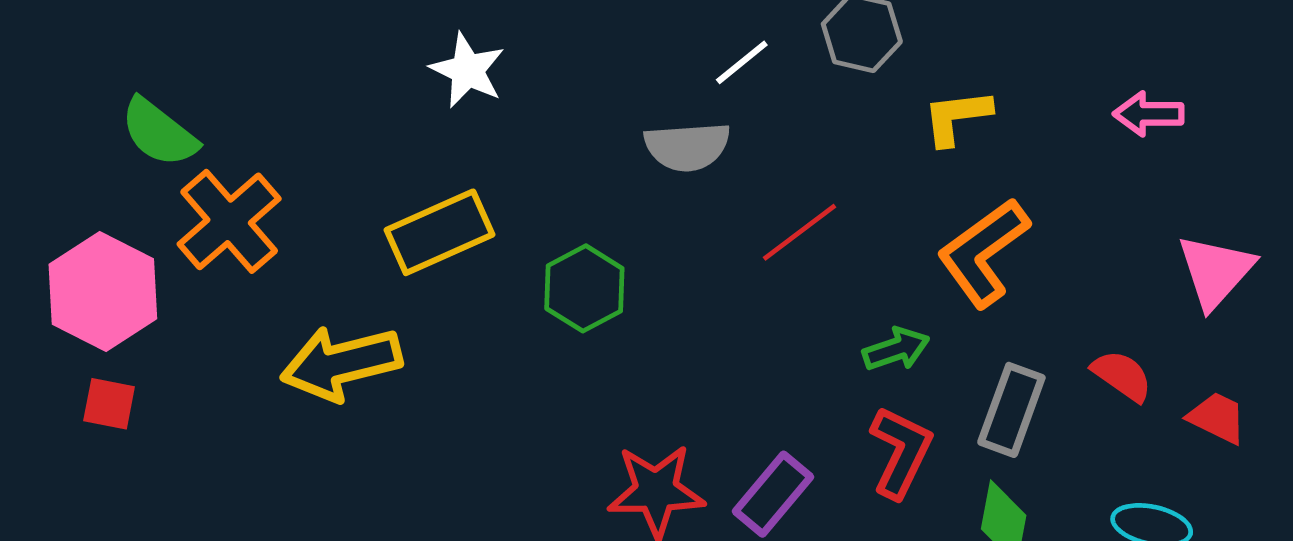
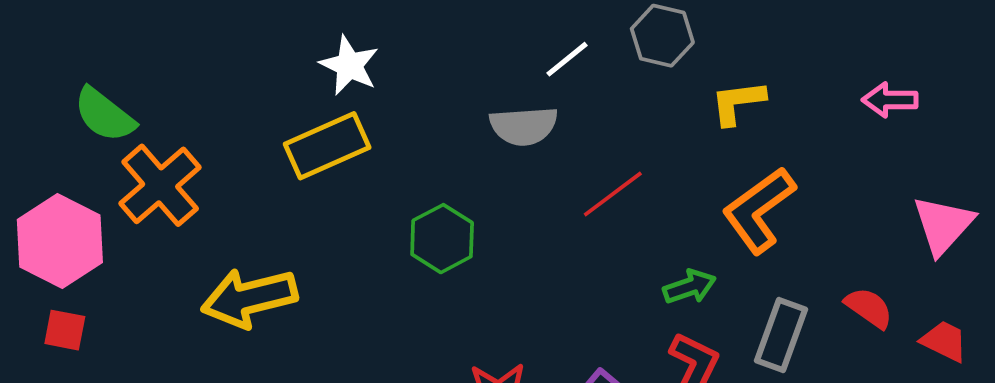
yellow rectangle: (439, 232) -> (327, 146), moved

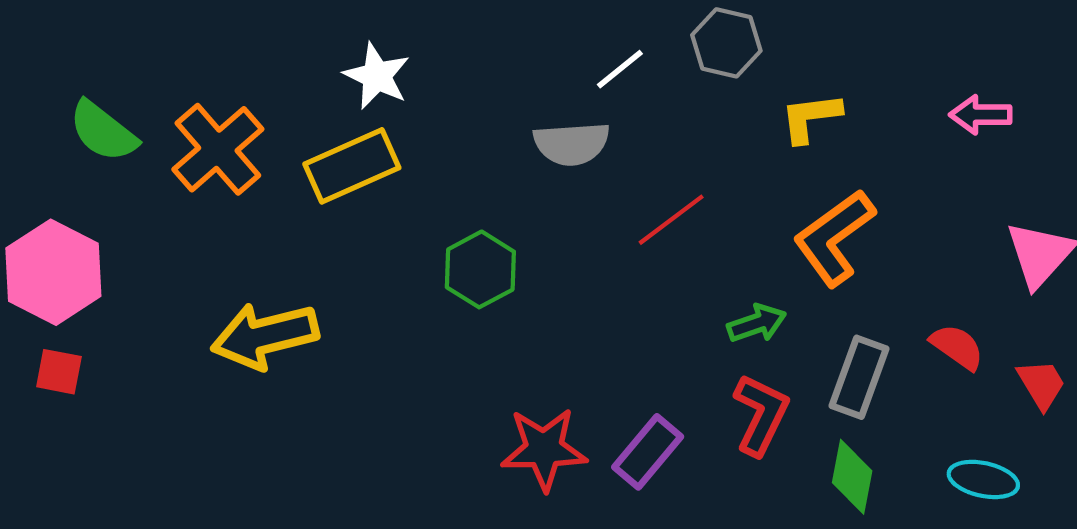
orange cross: (160, 185) -> (218, 149), moved
red trapezoid: (944, 341) -> (1041, 384), turned 33

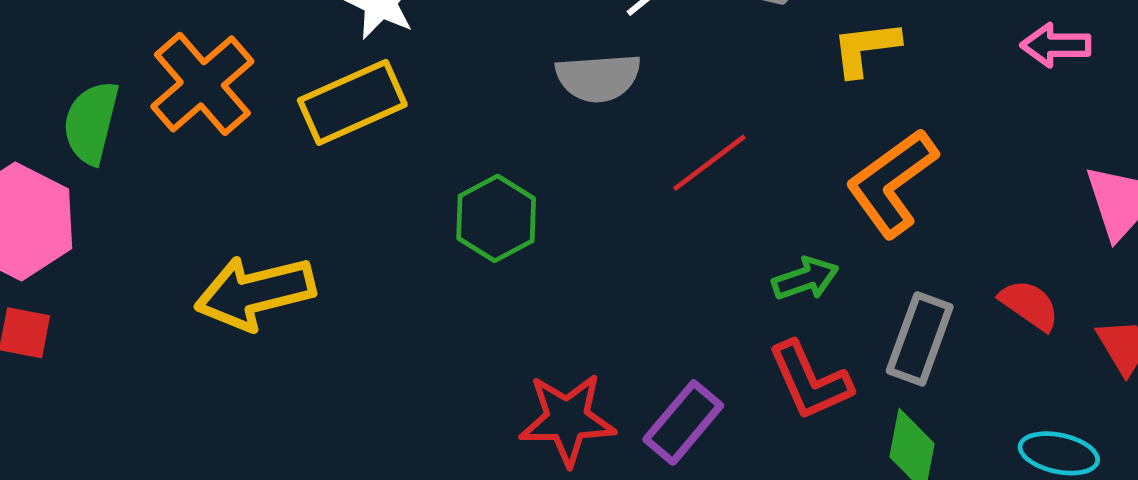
green semicircle: (103, 131) -> (91, 123), moved, turned 66
red L-shape: (761, 415) -> (810, 381), turned 130

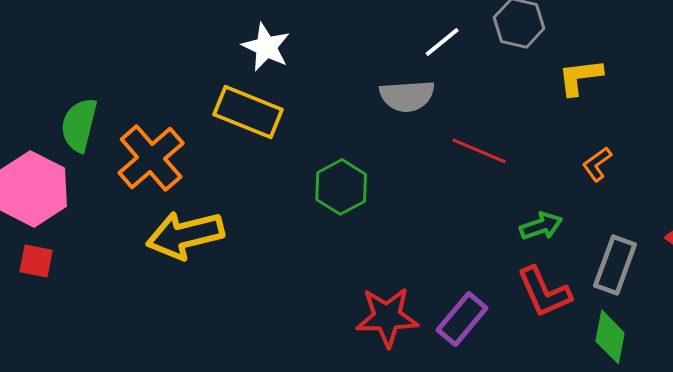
orange cross: (202, 84) -> (151, 158), moved
yellow rectangle: (352, 102) -> (248, 112), turned 46
red line: (709, 163) -> (479, 151), turned 60
orange L-shape: (892, 183) -> (597, 164), size x0.5

